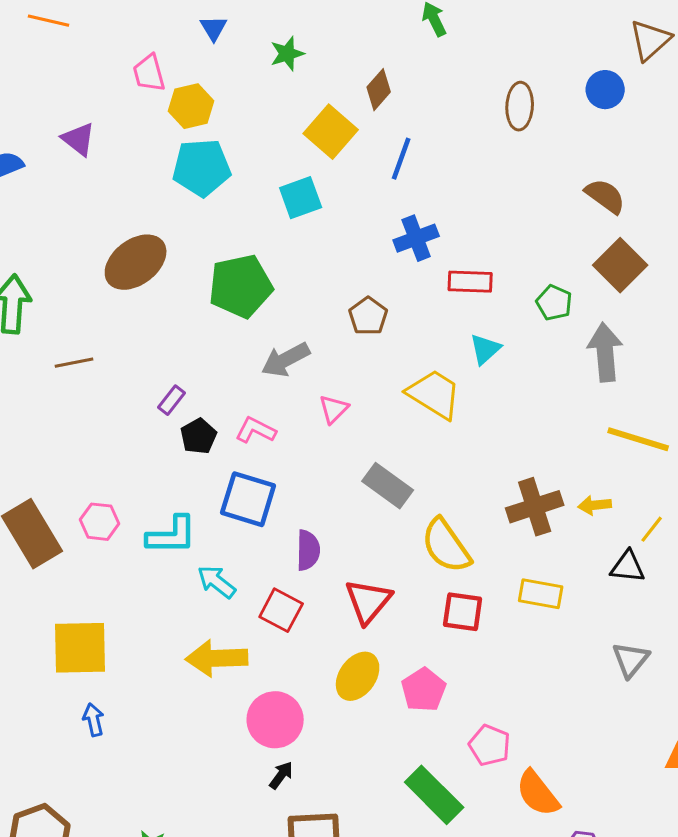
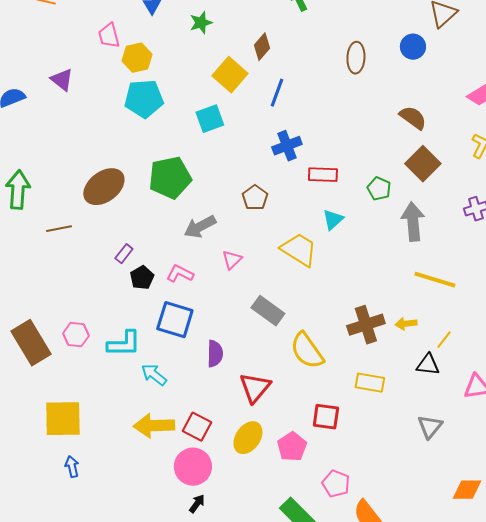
brown ellipse: (136, 262) -> (104, 187), moved
red square: (281, 610) -> (197, 427), moved
red square: (463, 612) -> (326, 417), moved

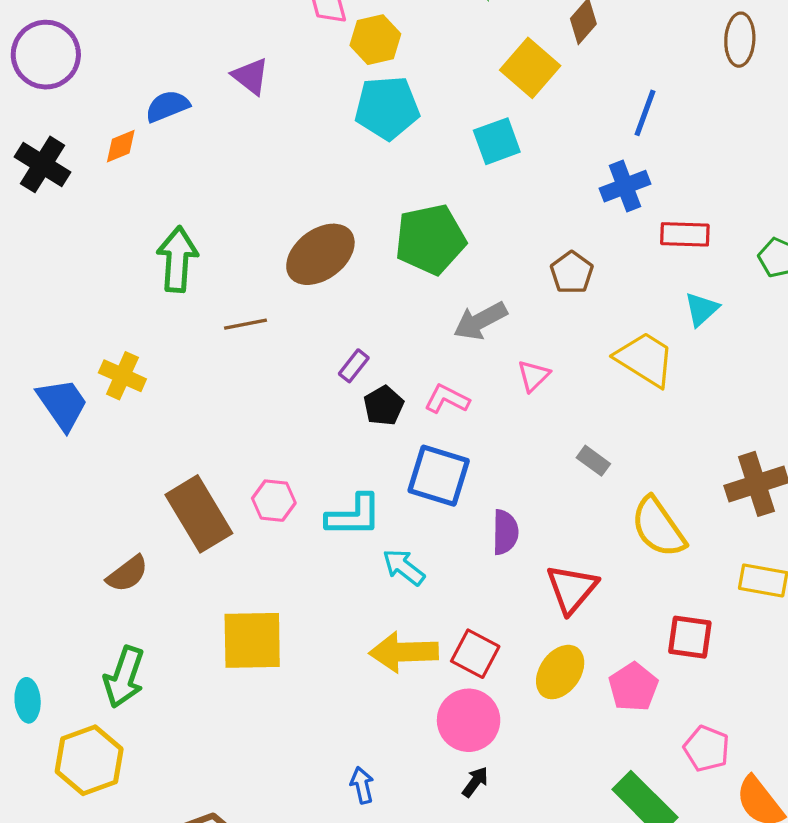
blue line: (277, 93) -> (645, 113), moved
gray rectangle: (268, 311) -> (593, 461), size x0.6
blue arrow: (72, 467) -> (362, 785), moved

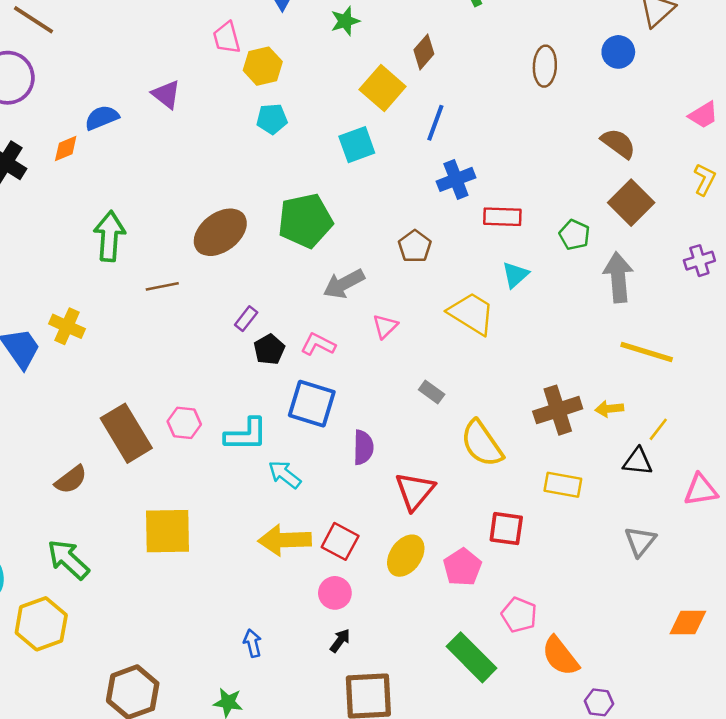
cyan pentagon: (387, 108) -> (272, 119), size x0.6
blue line: (645, 113) -> (435, 123), moved
green arrow: (124, 677) -> (68, 559), turned 114
pink circle: (469, 720) -> (335, 593), size x0.7

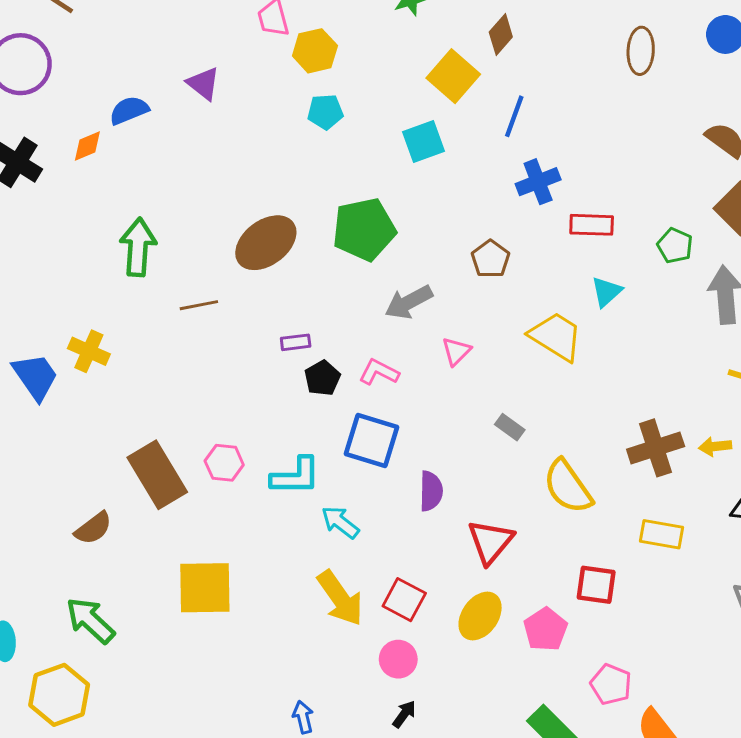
purple rectangle: (246, 319) -> (296, 342), turned 45
yellow arrow: (285, 540) -> (340, 598), turned -123

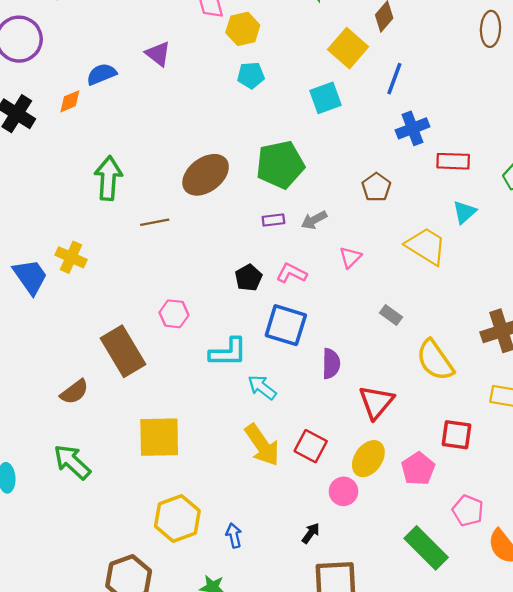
gray arrow: (409, 302) -> (314, 220), size x0.7
purple rectangle: (296, 342) -> (273, 220), moved
pink hexagon: (224, 463) -> (174, 314), moved
pink circle: (398, 659) -> (343, 491), moved
yellow hexagon: (59, 695) -> (177, 519), moved

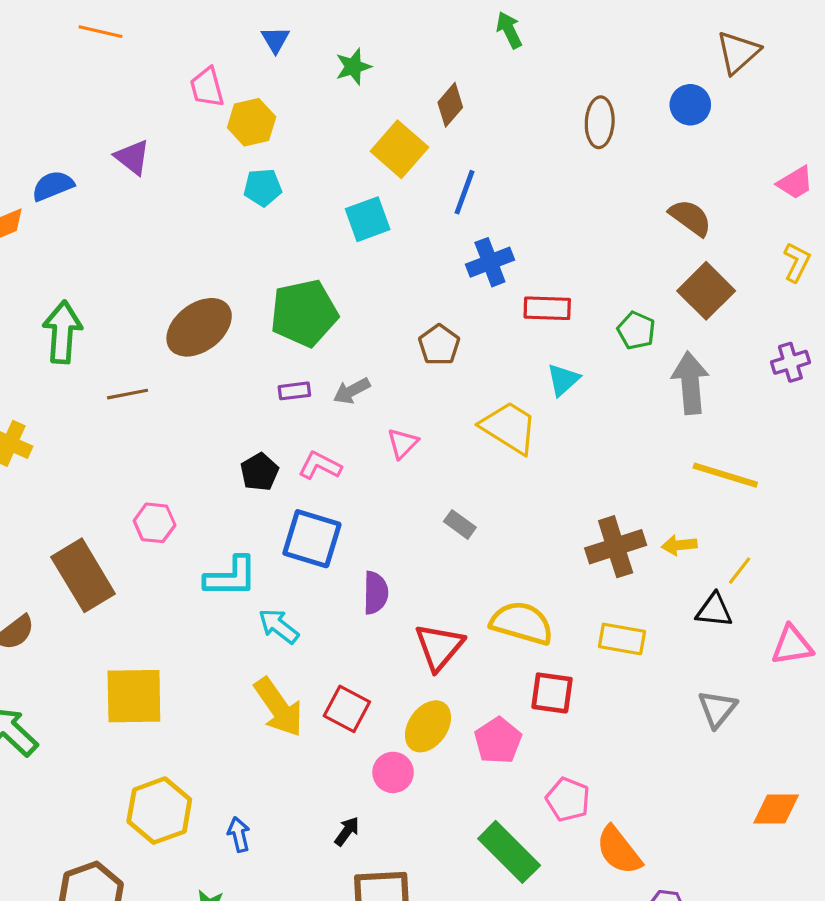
yellow semicircle: (435, 360) -> (522, 623), moved, turned 141

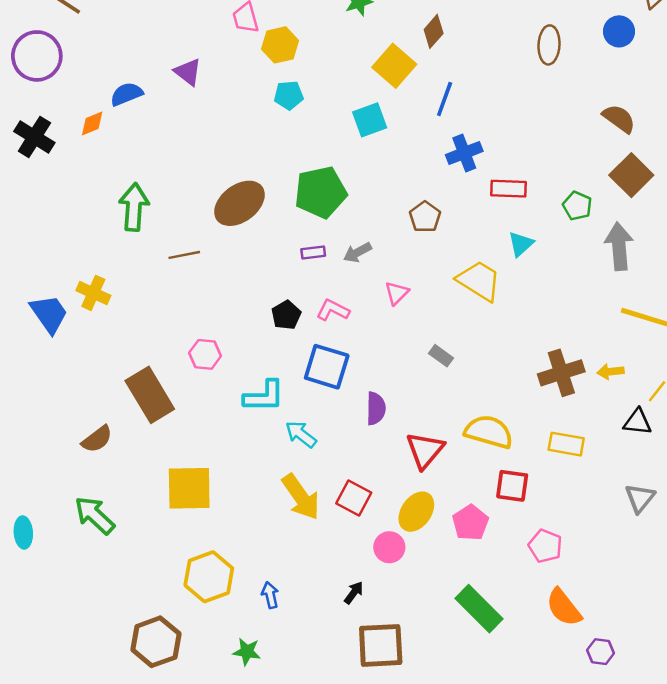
pink pentagon: (568, 799) -> (545, 546), moved

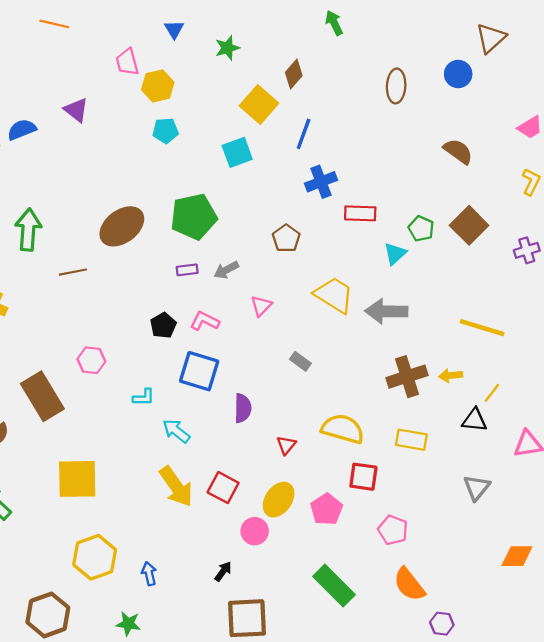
brown square: (631, 175) -> (469, 225), moved
cyan triangle: (521, 244) -> (395, 254), moved
gray arrow: (619, 246) -> (386, 311), moved, turned -84
cyan L-shape: (264, 396) -> (144, 397), size x0.6
red triangle: (425, 450) -> (286, 445), size x0.6

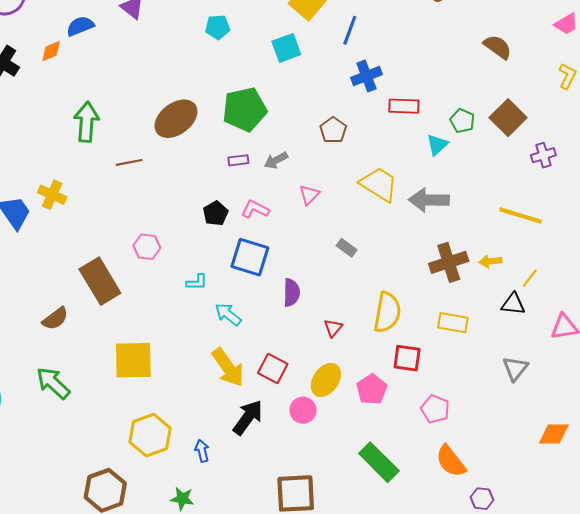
purple cross: (527, 250) -> (543, 155), moved
yellow semicircle: (343, 429) -> (387, 312), turned 84
black arrow: (223, 571) -> (248, 417), moved, size x1.8

